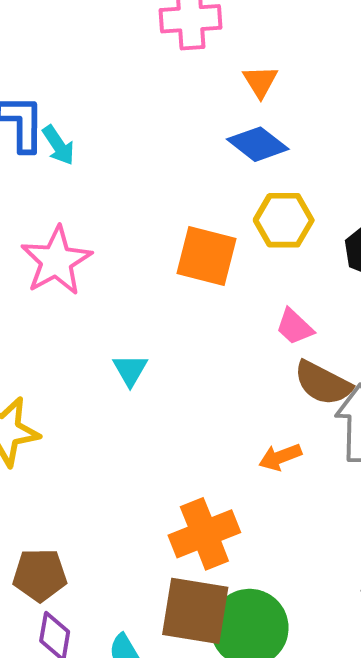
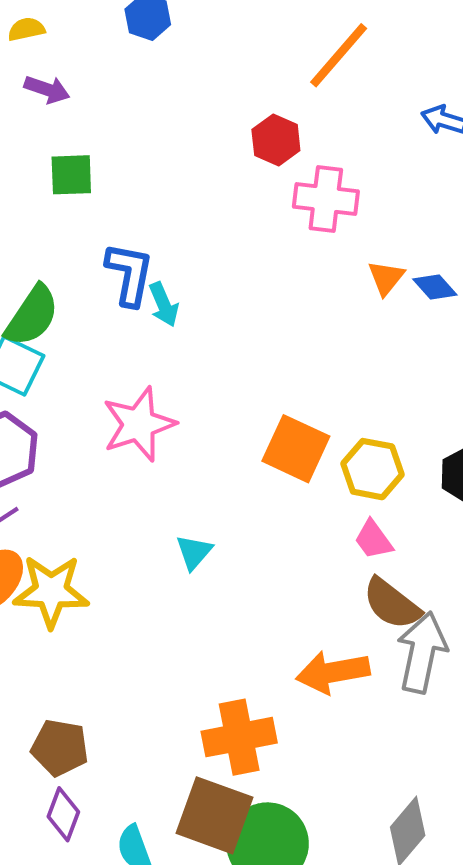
blue diamond: (258, 144) -> (435, 287), moved, size x0.7
yellow hexagon: (284, 220) -> (373, 469), moved
orange arrow: (280, 457) -> (333, 672), size x1.6

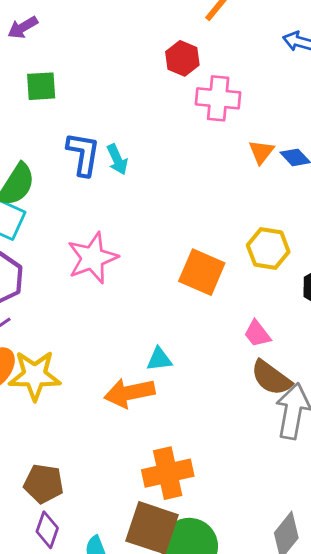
purple arrow: (47, 89) -> (23, 27), turned 132
cyan arrow: (164, 304) -> (117, 159), moved
yellow hexagon: (373, 469) -> (268, 249), moved
cyan triangle: (194, 552) -> (159, 359), moved, turned 44
orange arrow: (333, 672) -> (129, 393), moved

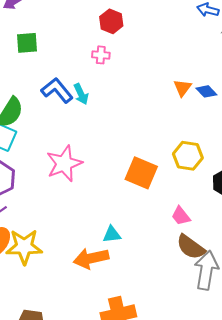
red hexagon: (182, 58) -> (111, 21), moved
pink cross: (218, 98) -> (101, 55), moved, size x0.6
blue L-shape: (83, 154) -> (57, 90), turned -48

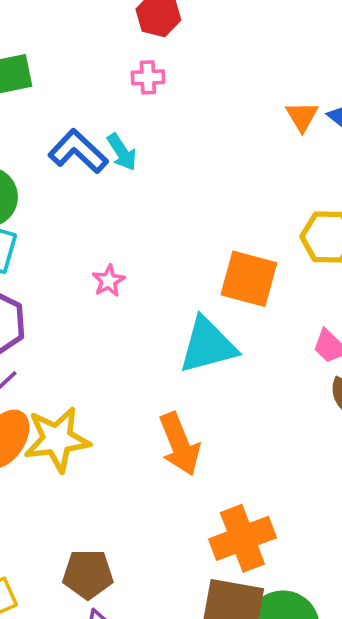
pink star: (64, 164) -> (109, 281), size x0.5
cyan triangle: (112, 234) -> (208, 345), moved, size x1.8
orange arrow: (91, 258) -> (180, 444), turned -92

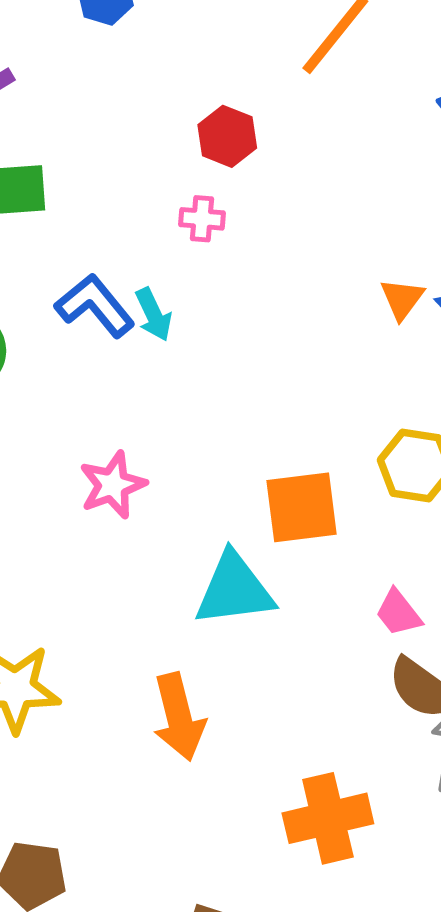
orange square: (249, 279) -> (302, 507), turned -30
pink star: (109, 281) -> (113, 485), size x1.5
orange cross: (242, 538) -> (328, 818), moved

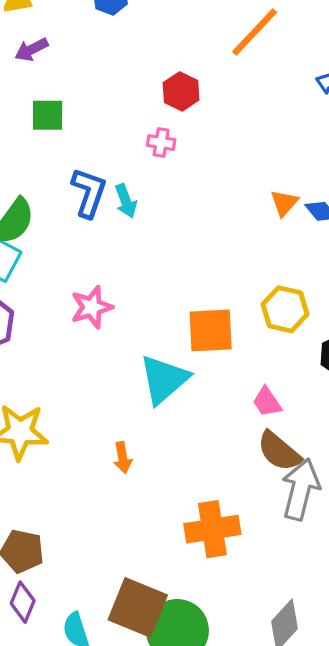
blue L-shape: (95, 306) -> (89, 193), turned 54
cyan triangle: (234, 589) -> (164, 379), turned -38
orange arrow: (179, 717) -> (123, 458), size x0.6

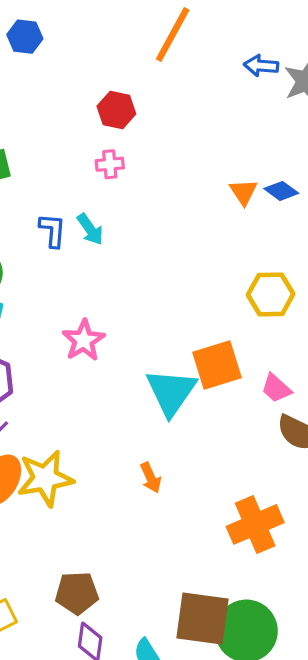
blue L-shape: (89, 193) -> (53, 230), size x0.7
orange square: (211, 330) -> (217, 365), moved

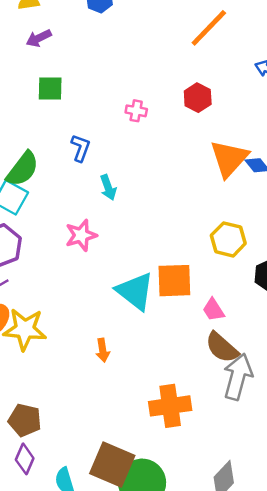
red hexagon: (116, 110) -> (198, 98), moved
orange triangle: (244, 192) -> (229, 158), size x1.8
cyan arrow: (90, 229) -> (108, 187), moved
cyan triangle: (171, 392) -> (135, 291), turned -42

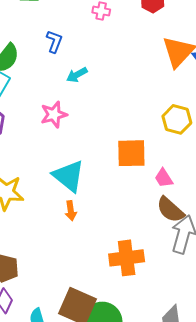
cyan arrow: (108, 187) -> (77, 75), turned 80
cyan triangle: (135, 291) -> (69, 176), moved

